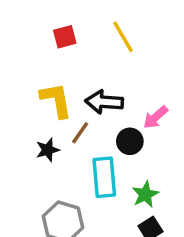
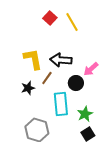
red square: (65, 37) -> (50, 18), moved, turned -32

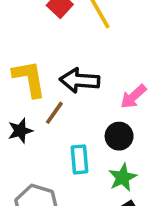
black circle: (76, 83) -> (119, 136), moved
cyan rectangle: (61, 104) -> (80, 159), size x0.7

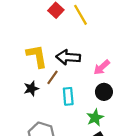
black circle: (119, 136) -> (104, 92), moved
cyan rectangle: (80, 159) -> (68, 96), moved

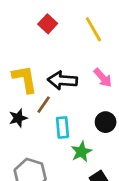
yellow line: (80, 15) -> (93, 29), moved
pink arrow: (102, 67) -> (103, 78), moved, turned -90
green star: (95, 118) -> (81, 152), moved

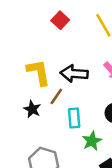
black star: (18, 118) -> (32, 109), turned -30

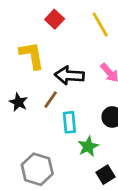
yellow L-shape: (39, 72) -> (32, 55), moved
black star: (32, 109) -> (18, 102), moved

